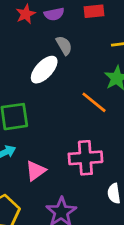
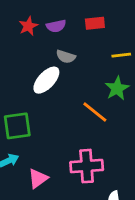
gray semicircle: (64, 45) -> (66, 57), turned 138

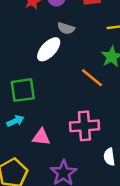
pink triangle: (38, 179) -> (41, 137), turned 42

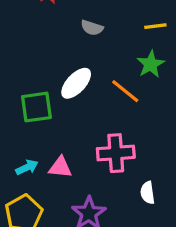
white ellipse: (49, 49) -> (76, 83), moved
cyan arrow: (15, 121) -> (27, 167), moved

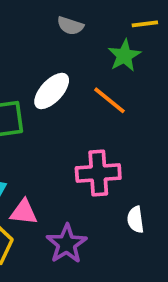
green star: (151, 64) -> (124, 56), moved
pink triangle: (60, 167) -> (24, 212), moved

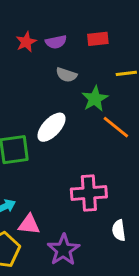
green star: (124, 56) -> (95, 99), moved
orange line: (109, 100) -> (116, 127), moved

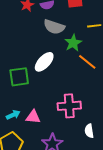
gray semicircle: (66, 75) -> (54, 27), size x1.5
pink triangle: (29, 224) -> (33, 117), moved

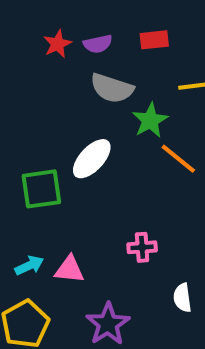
pink cross: (69, 106) -> (142, 247), size x0.6

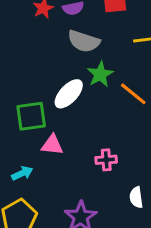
green star: (150, 120) -> (100, 74), moved
pink triangle: (70, 270) -> (52, 145), moved

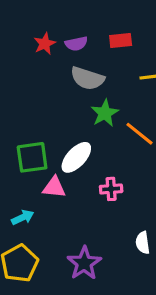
white ellipse: (69, 94) -> (76, 157), moved
pink cross: (106, 160) -> (111, 189), moved

